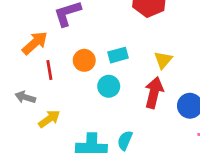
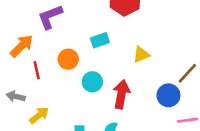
cyan rectangle: (118, 55) -> (100, 40), moved
yellow triangle: (163, 60) -> (141, 54), turned 30
red arrow: (154, 93) -> (121, 94), moved

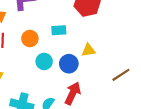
red arrow: (121, 94) -> (73, 93), moved
blue circle: (168, 95) -> (69, 64), moved

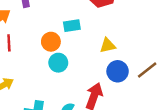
orange circle: (30, 39) -> (51, 42), moved
blue circle: (69, 64) -> (118, 71), moved

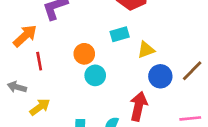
cyan rectangle: (72, 26) -> (120, 34), moved

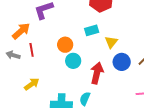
yellow triangle: (146, 50) -> (111, 42), turned -32
gray arrow: (17, 87) -> (13, 55), moved
red arrow: (139, 106) -> (97, 73), moved

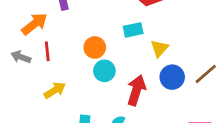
yellow arrow: (32, 84) -> (55, 90), moved

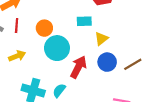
orange circle: (95, 47) -> (44, 28), moved
cyan circle: (104, 71) -> (57, 48), size x1.5

